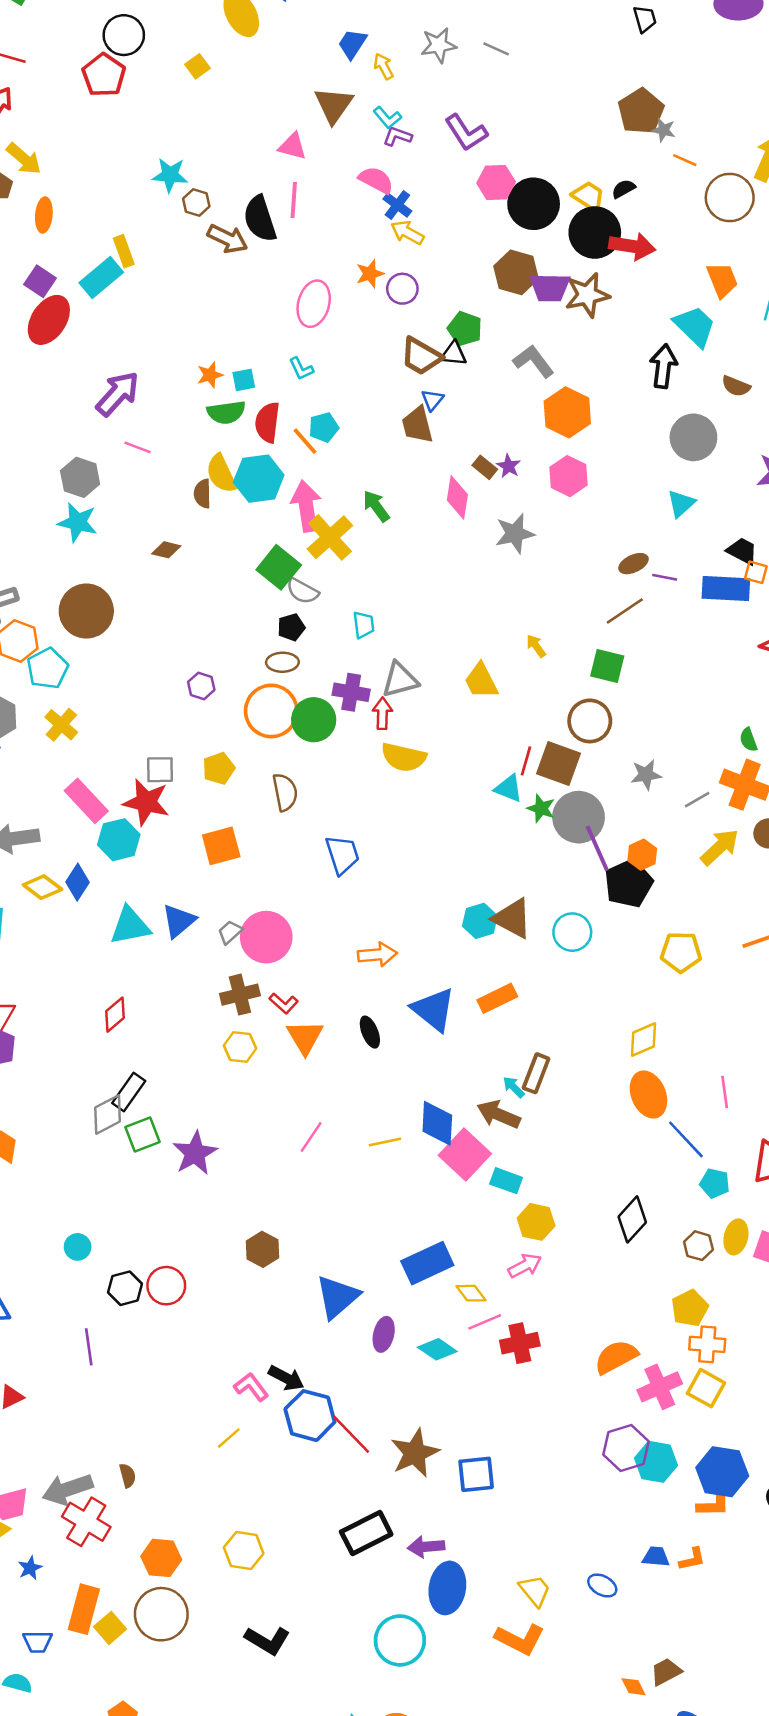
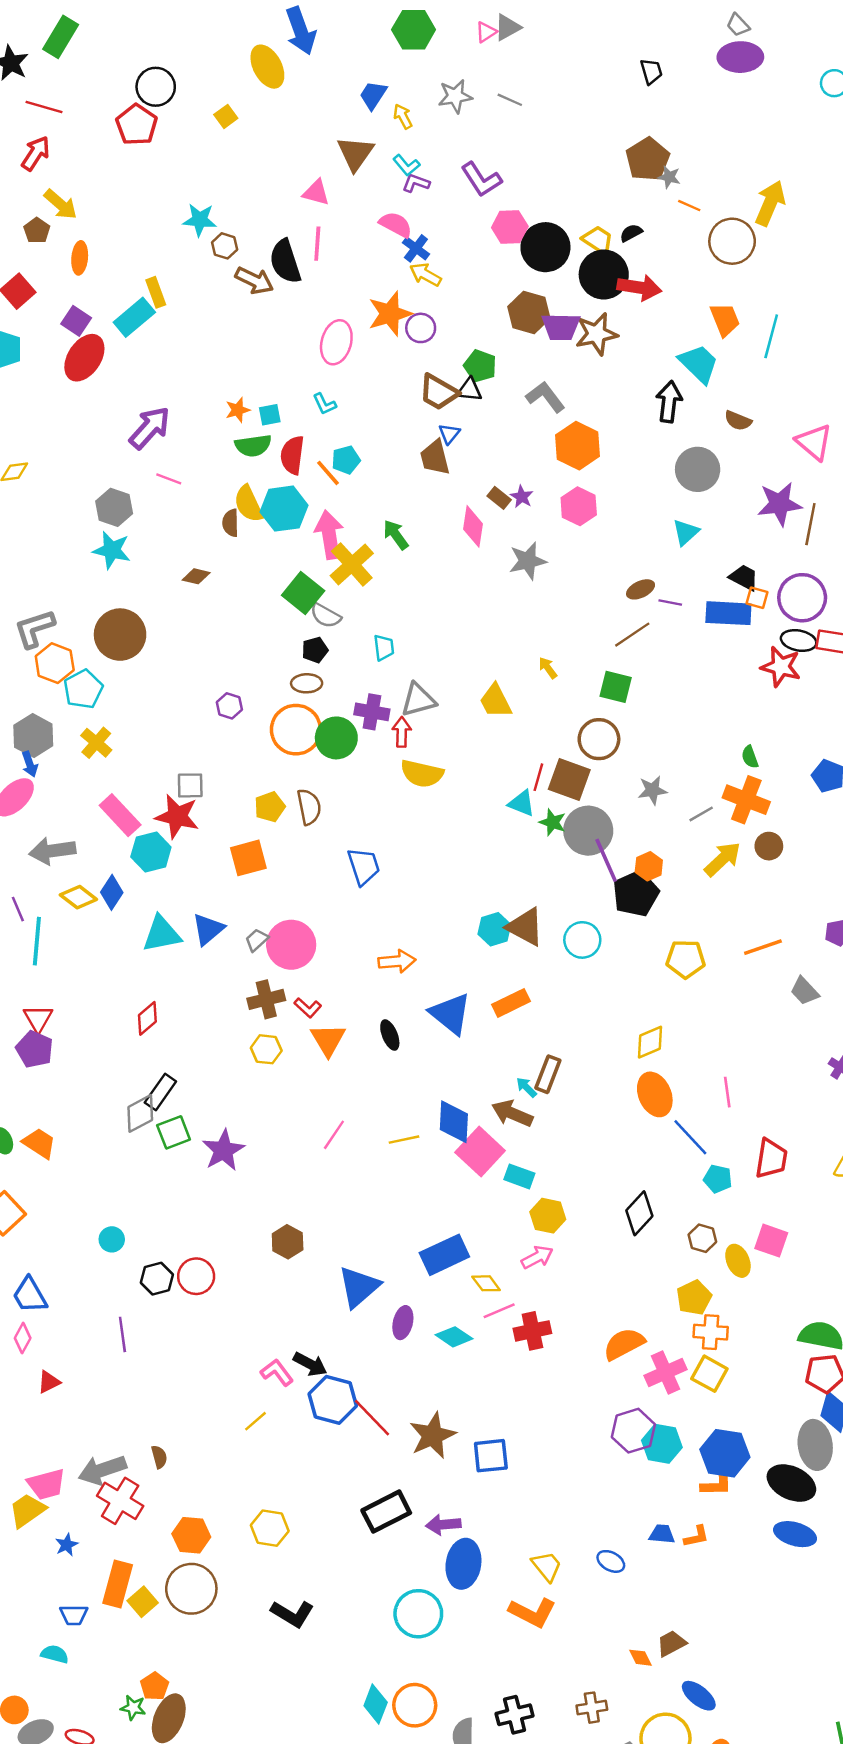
orange star: (370, 274) -> (390, 314), size x1.6
yellow pentagon: (219, 768) -> (270, 807), moved
yellow ellipse: (736, 1237) -> (738, 1261), moved, turned -36

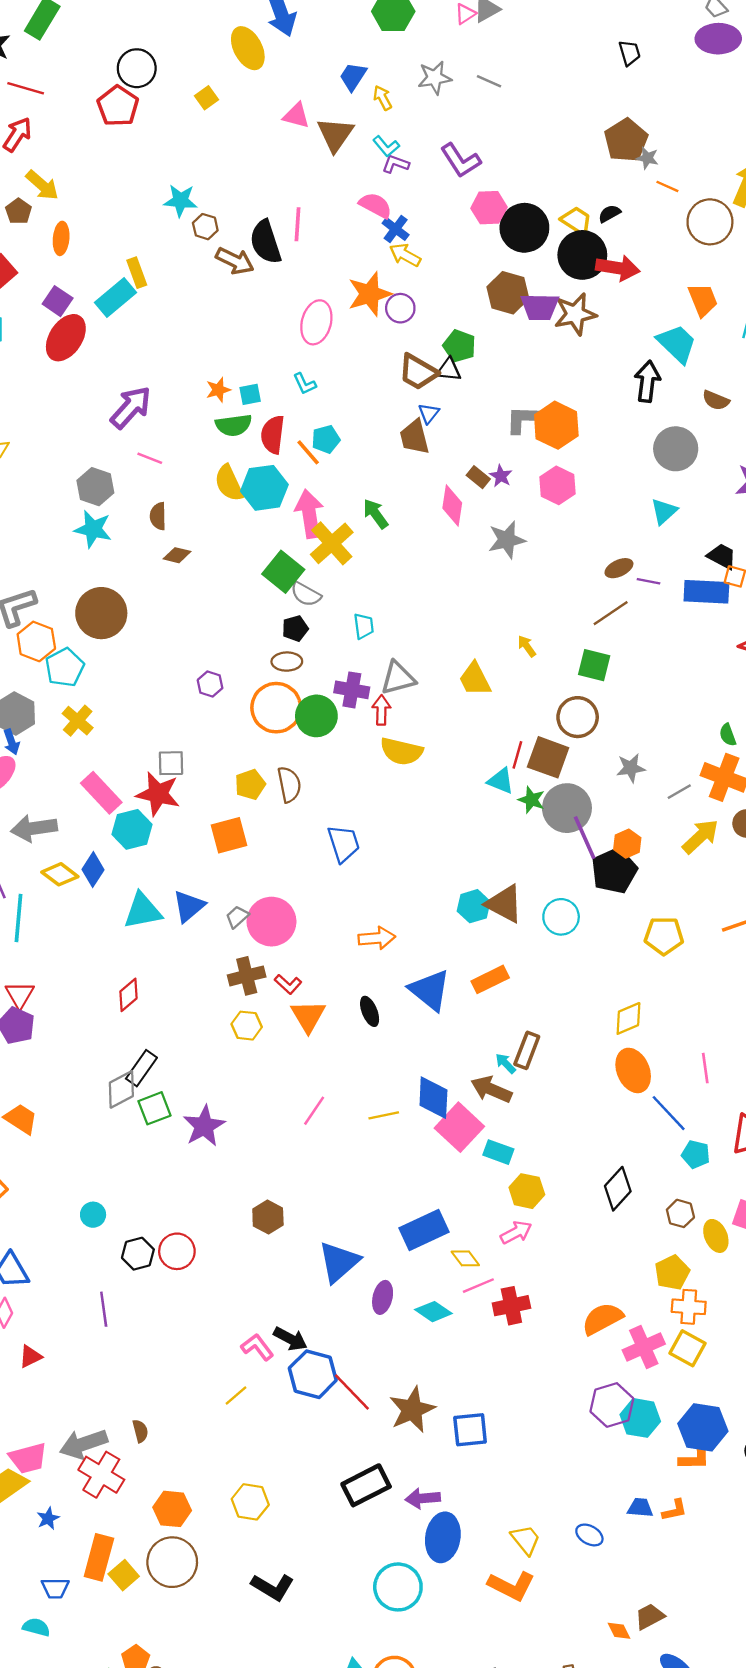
pink triangle: (316, 193) -> (296, 115), moved
gray L-shape: (545, 397) -> (524, 419), moved, turned -51
brown semicircle: (231, 523) -> (158, 516), moved

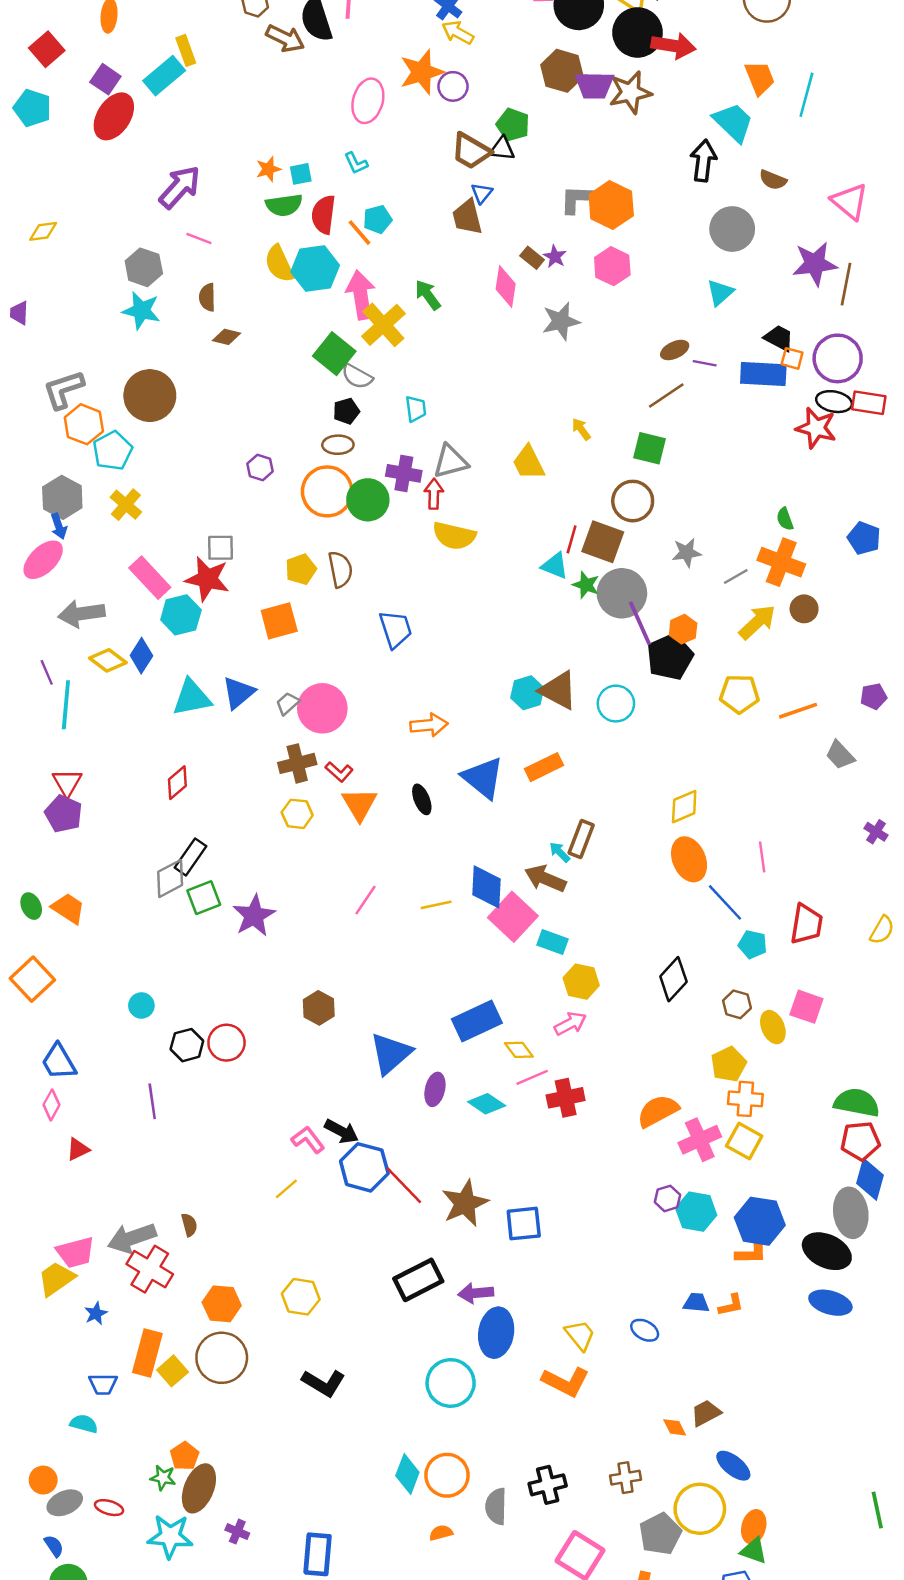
yellow pentagon: (664, 936) -> (739, 694), moved
purple hexagon: (612, 1405) -> (667, 1198), size x0.6

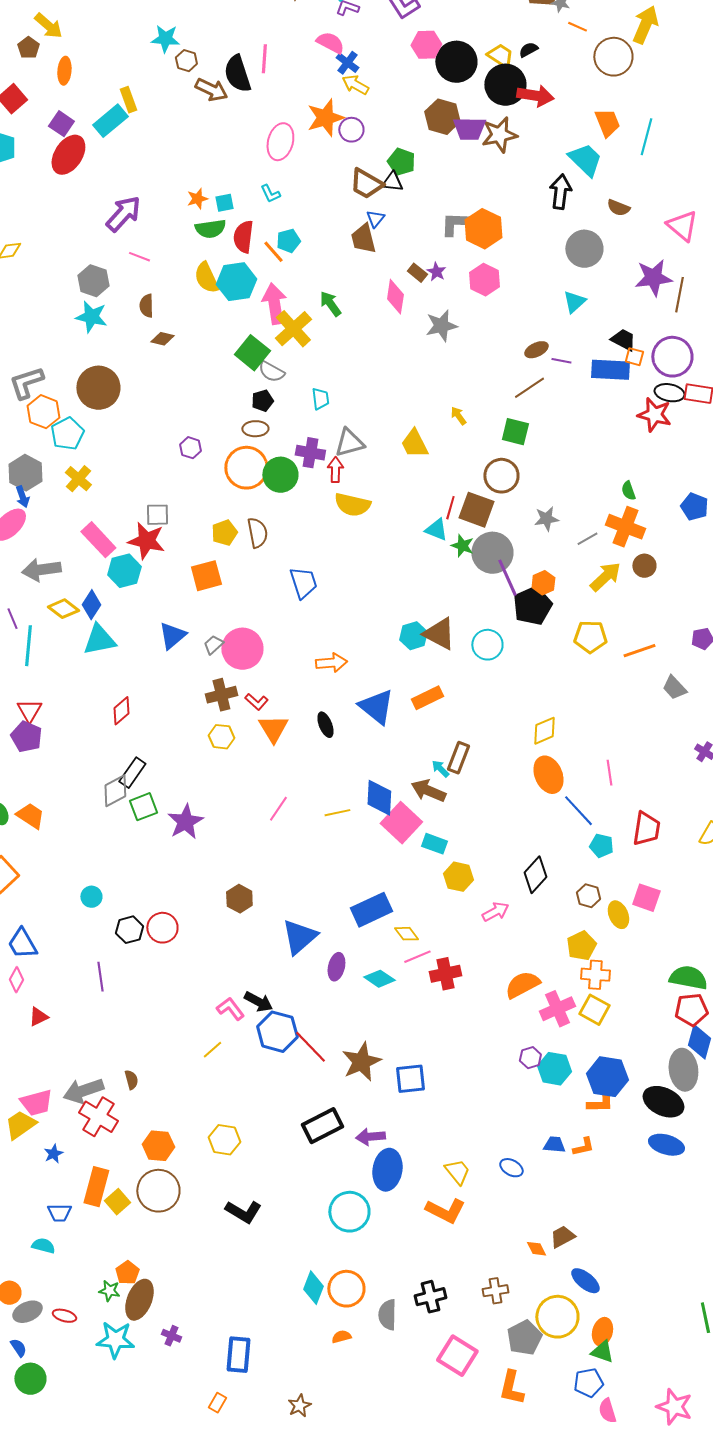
cyan triangle: (192, 698) -> (99, 640), moved
pink arrow: (570, 1023) -> (495, 912), moved

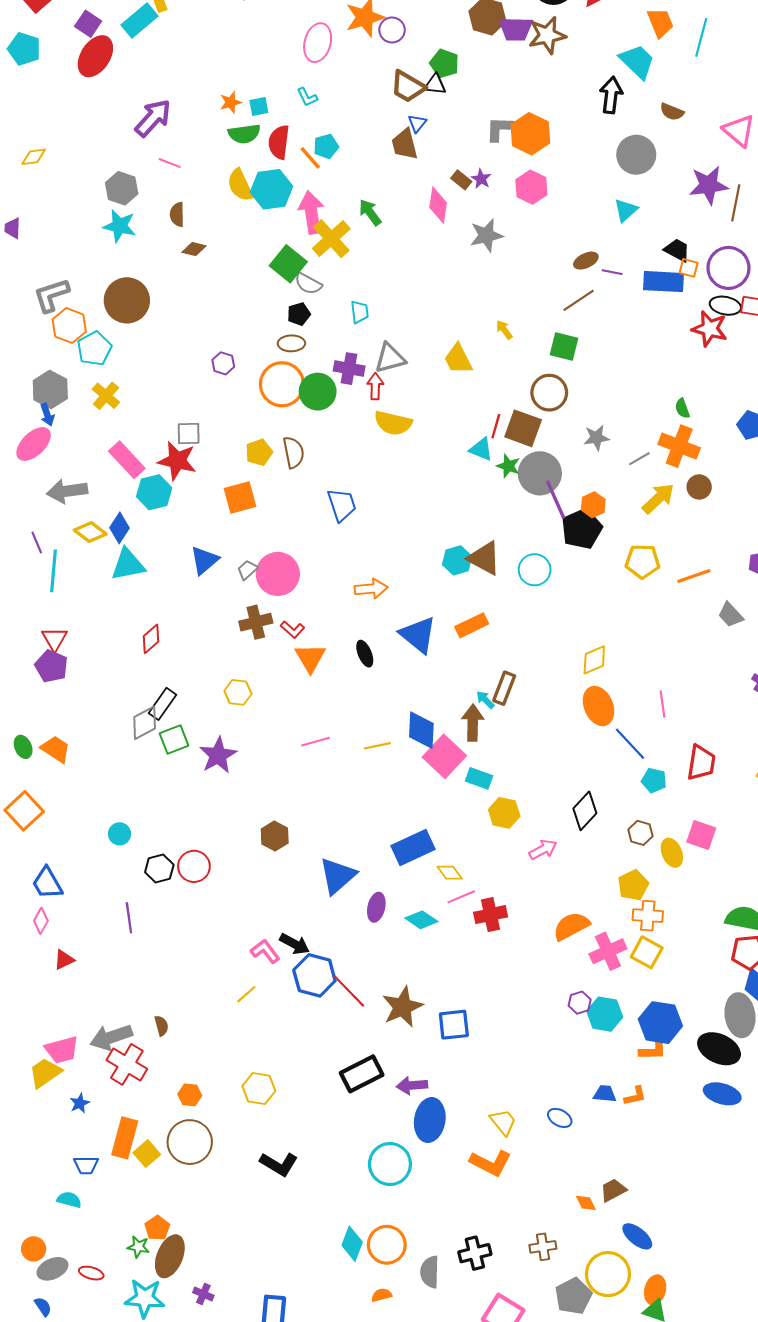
yellow hexagon: (221, 737) -> (238, 692), moved
brown arrow: (428, 791) -> (473, 723), turned 68
pink line: (278, 809) -> (316, 742), turned 40
orange hexagon: (158, 1146) -> (190, 1095), size x0.7

